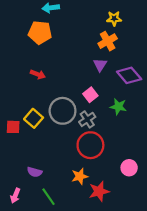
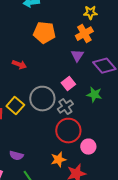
orange pentagon: (40, 32) -> (44, 33), moved
pink circle: (129, 168) -> (88, 147), moved

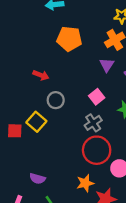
gray circle: (42, 99) -> (56, 100), moved, size x0.6

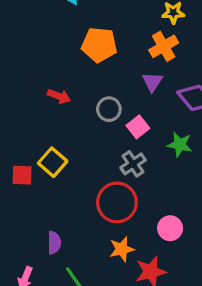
gray circle: (56, 100) -> (109, 109), moved
red circle: (97, 150) -> (117, 202), moved
purple semicircle: (37, 179) -> (54, 243), turned -105

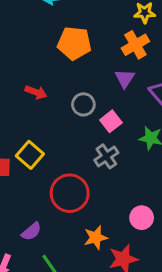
red circle: (117, 202) -> (70, 193), moved
purple semicircle: (54, 243) -> (31, 231), turned 50

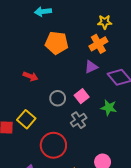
purple triangle: (125, 78) -> (91, 67), turned 32
gray circle: (83, 104) -> (58, 98), moved

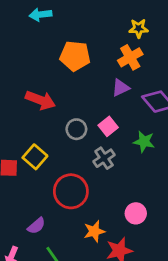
cyan arrow: (43, 11) -> (40, 15), moved
red arrow: (30, 76) -> (40, 100), size x1.5

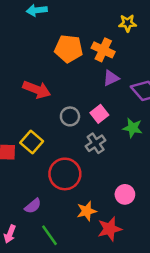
orange cross: (130, 57) -> (103, 50), moved, turned -35

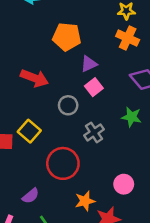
orange cross: (103, 50) -> (128, 38), moved
purple triangle: (111, 78) -> (89, 64), moved
pink square: (99, 114) -> (94, 87), moved

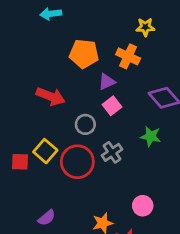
orange cross: (128, 38) -> (128, 56), moved
red circle: (63, 163) -> (77, 162), moved

